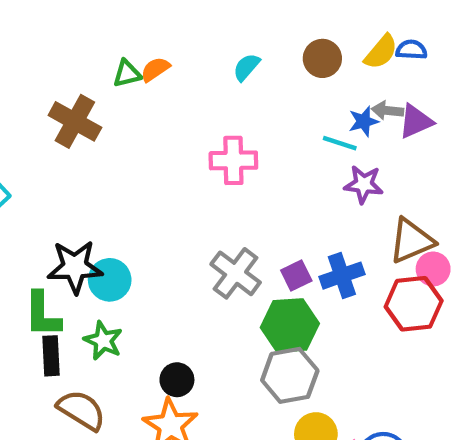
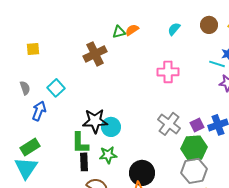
brown cross: (75, 121) -> (95, 54), turned 35
green star: (103, 341) -> (108, 155), turned -30
black circle: (177, 380) -> (142, 173), size x1.6

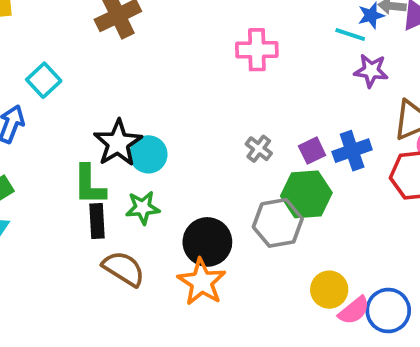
black star: (95, 121) -> (118, 143), turned -30
gray cross: (169, 124) -> (259, 149), size x0.6
gray hexagon: (194, 171) -> (278, 223), moved

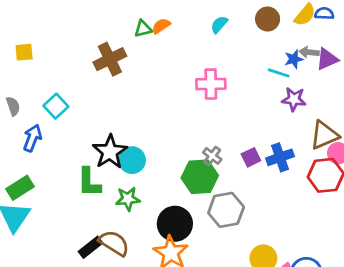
green hexagon: (306, 194) -> (200, 177), moved
black rectangle: (97, 221) -> (91, 247), moved, turned 55

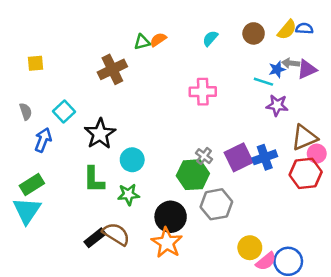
black star: (110, 152) -> (100, 134), moved
purple square: (251, 157) -> (239, 157), size x1.6

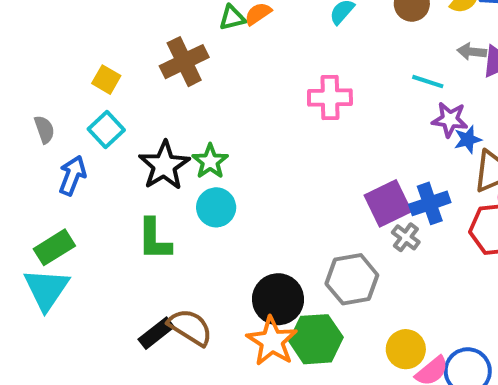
yellow square: (36, 63) -> (106, 80), moved, turned 35
blue star: (277, 69) -> (468, 139), moved
gray cross: (204, 156) -> (406, 237), moved
green hexagon: (193, 175) -> (316, 339), moved
green star: (128, 194) -> (210, 161), moved, turned -30

